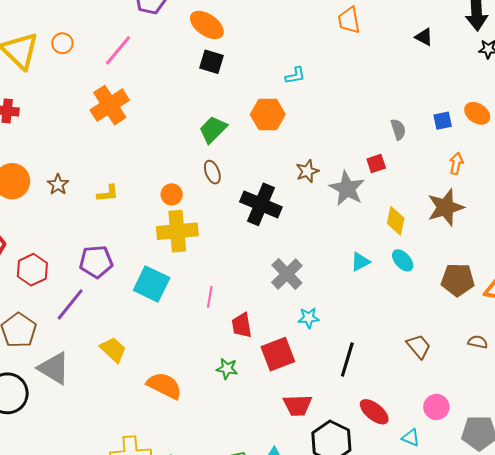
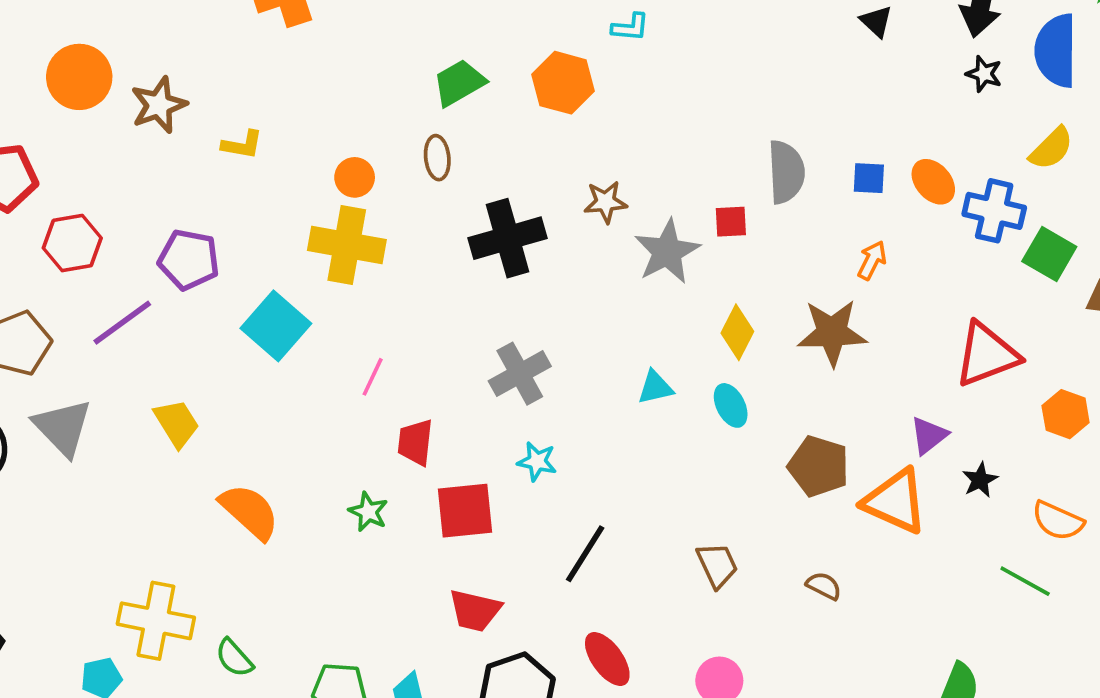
gray semicircle: (398, 129) -> (786, 172), size x1.6
brown star: (58, 184) -> (159, 105), size x1.4
black cross: (261, 204) -> (507, 238), turned 36

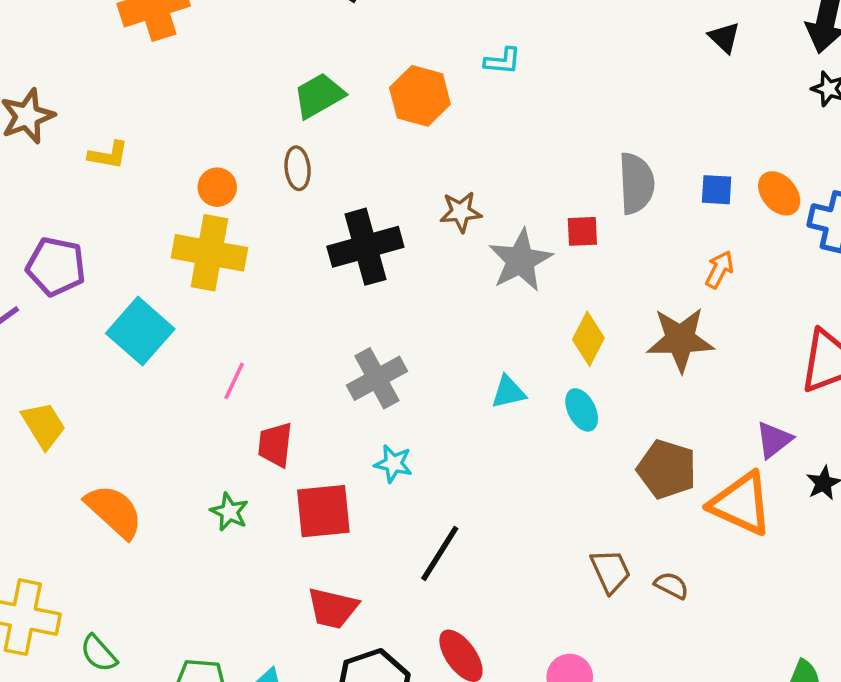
cyan L-shape: (630, 27) -> (503, 61), moved
brown trapezoid: (717, 565) -> (610, 571), moved

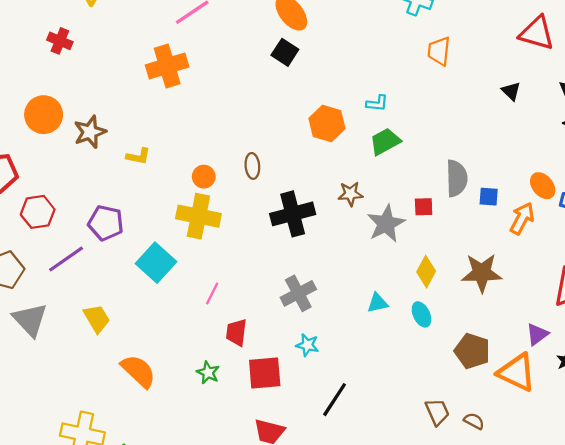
green trapezoid: (319, 96) -> (385, 142), moved
blue square: (717, 190) -> (489, 197), moved
orange arrow: (719, 269) -> (522, 218), moved, size x1.4

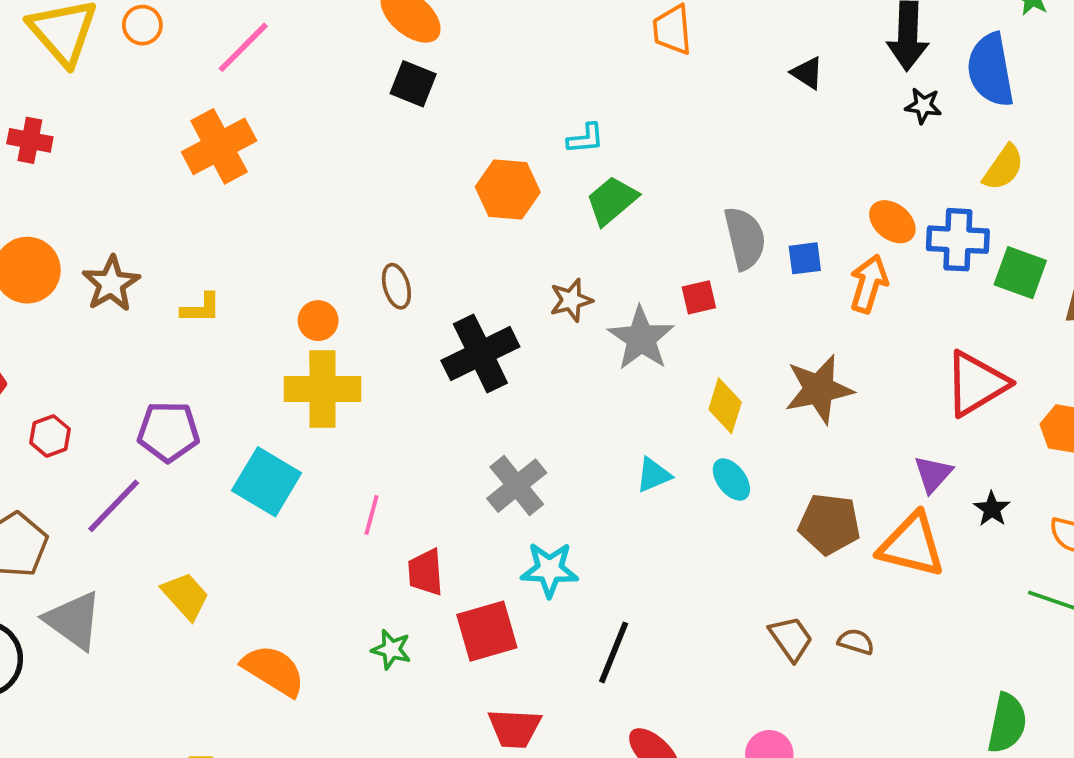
red hexagon: (38, 212) -> (50, 436), size x0.7
cyan star: (307, 345) -> (549, 570), size x1.4

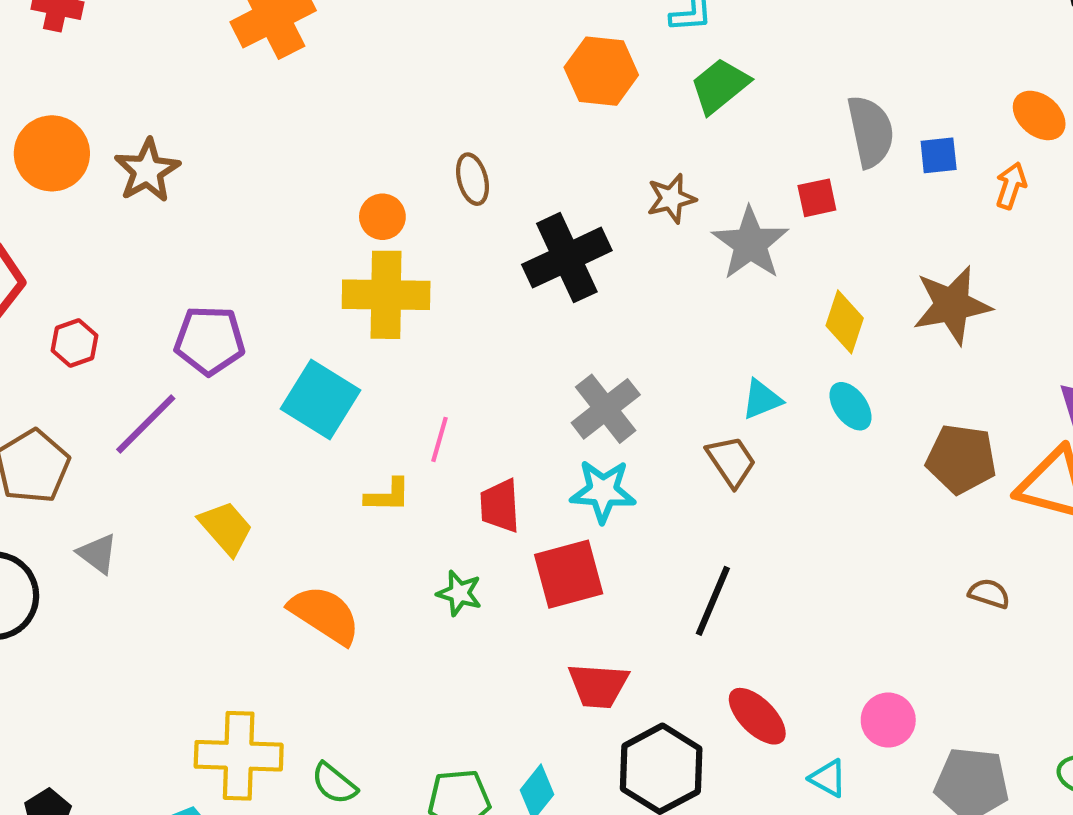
orange arrow: (869, 284) -> (1011, 186), size x0.7
yellow L-shape: (201, 308) -> (388, 495), moved
cyan star: (549, 570) -> (603, 491), moved
gray triangle: (73, 620) -> (98, 554), size x0.6
brown trapezoid: (791, 638) -> (731, 461), moved

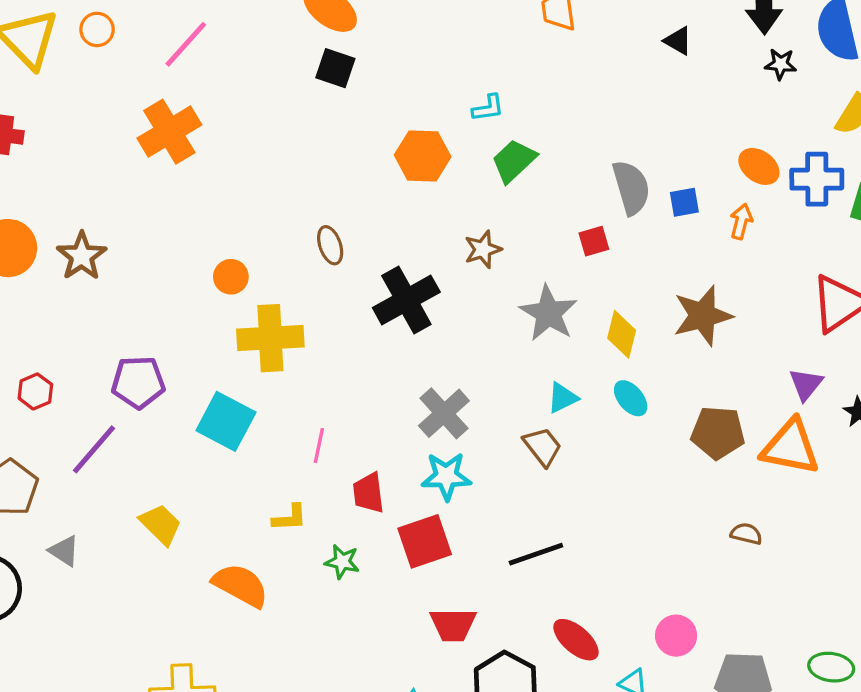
orange circle: (382, 217) -> (231, 277), moved
gray star: (750, 243) -> (548, 313), moved
yellow L-shape: (388, 495) -> (290, 518), moved
black line: (713, 601) -> (536, 554), turned 52

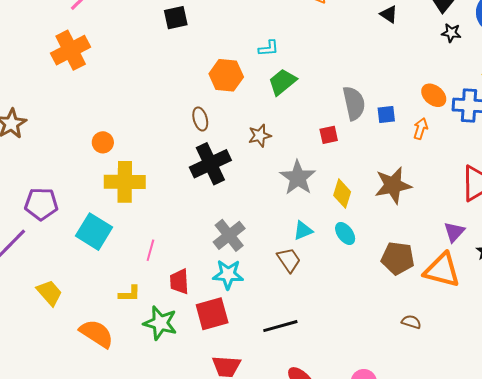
black square: (335, 68) -> (176, 18), turned -35
brown ellipse: (330, 245) -> (200, 119), moved
green star: (342, 562) -> (160, 323), size x1.6

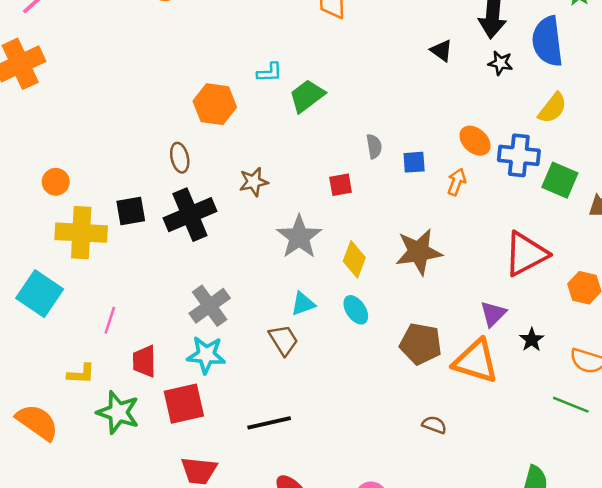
black triangle: (389, 14) -> (441, 51), moved
black square: (176, 18) -> (131, 211), moved
green trapezoid: (282, 82) -> (307, 96), moved
gray semicircle: (354, 103) -> (374, 146), size x0.6

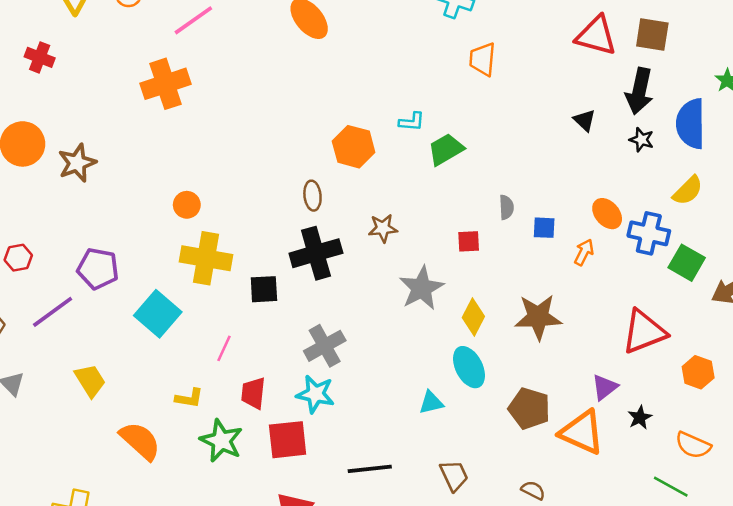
black square: (131, 211) -> (264, 289), moved
cyan triangle: (303, 304) -> (431, 402), moved
cyan ellipse: (356, 310) -> (469, 367), size x1.4
brown trapezoid: (283, 340) -> (454, 475), moved

